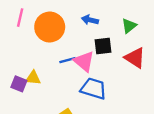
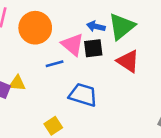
blue arrow: (90, 20) -> (96, 26), moved
green triangle: (129, 26) -> (122, 26), size x1.6
pink triangle: (84, 61) -> (73, 44), moved

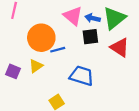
orange circle: (35, 28) -> (41, 38), moved
pink triangle: (73, 44) -> (73, 16), moved
yellow triangle: (17, 83) -> (36, 66), moved, turned -40

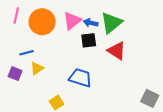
pink triangle: (73, 16) -> (72, 21), turned 42
orange circle: (41, 38) -> (42, 22), moved
blue line: (58, 50) -> (27, 53), moved

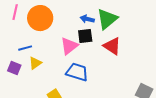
pink triangle: (72, 21) -> (69, 46), moved

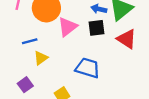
pink triangle: (69, 46) -> (68, 27), moved
purple square: (14, 68) -> (25, 85), moved, turned 32

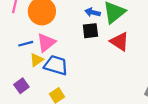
pink triangle: (68, 27) -> (46, 43), moved
blue trapezoid: (88, 68) -> (56, 65), moved

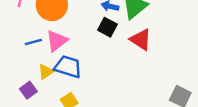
black square: (90, 31) -> (107, 27), turned 35
yellow triangle: (37, 60) -> (46, 72), moved

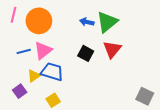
black square: (107, 27) -> (86, 53), moved
red triangle: (141, 40) -> (112, 49), turned 36

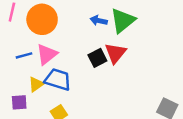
red triangle: (112, 49) -> (115, 53), moved
black square: (86, 53) -> (97, 58), turned 35
purple square: (20, 91) -> (19, 102), turned 32

